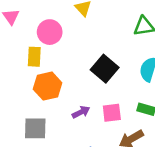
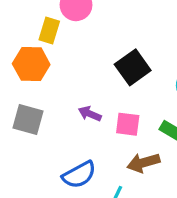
orange hexagon: (48, 86) -> (31, 64), moved
purple arrow: (81, 112) -> (90, 114), turned -144

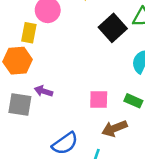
black square: (133, 67) -> (113, 28), moved
purple arrow: (90, 114) -> (44, 91), moved

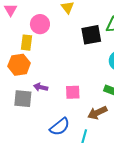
black square: (113, 28) -> (91, 35), turned 35
pink square: (99, 100) -> (73, 92), moved

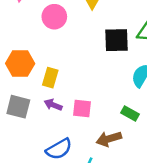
yellow rectangle: (26, 43) -> (50, 78), moved
purple arrow: (41, 87) -> (53, 105), moved

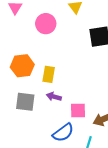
pink square: (82, 109) -> (78, 110), moved

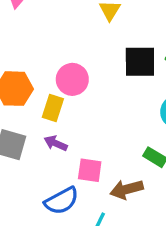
pink circle: (46, 24) -> (72, 79), moved

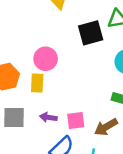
purple arrow: (56, 143) -> (48, 117), moved

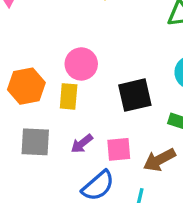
black square: (91, 33) -> (135, 95), moved
purple arrow: (48, 117) -> (82, 144), turned -49

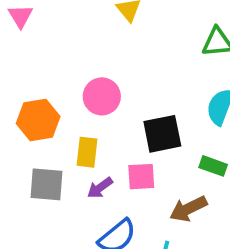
yellow rectangle: (69, 96) -> (87, 152), moved
pink square: (119, 149) -> (141, 177), moved

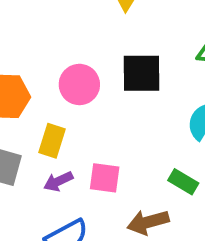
black square: (162, 134) -> (142, 73), moved

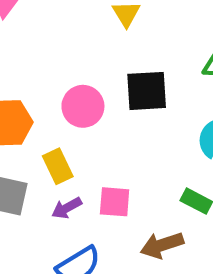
yellow rectangle: (52, 141) -> (58, 166), turned -40

